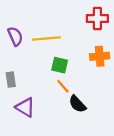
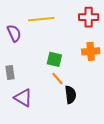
yellow line: (46, 39) -> (41, 19), moved
black semicircle: (77, 104) -> (71, 95), turned -144

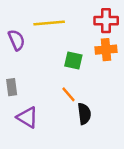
orange cross: (91, 51) -> (106, 50), moved
green square: (54, 59) -> (73, 61), moved

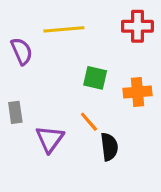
orange cross: (106, 50) -> (137, 92), moved
purple triangle: (27, 117) -> (50, 139), moved, turned 35

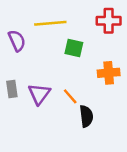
green square: (95, 78) -> (74, 48), moved
purple triangle: (50, 139) -> (39, 94), moved

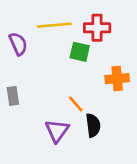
red cross: (109, 21) -> (97, 28), moved
purple triangle: (39, 94) -> (57, 131), moved

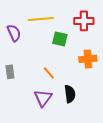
red cross: (97, 28) -> (84, 21), moved
orange line: (76, 104) -> (49, 73), moved

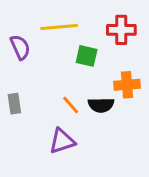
black semicircle: (70, 94) -> (101, 105), moved, turned 96
purple triangle: (43, 98) -> (62, 141), turned 36

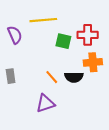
red cross: (121, 30) -> (88, 35), moved

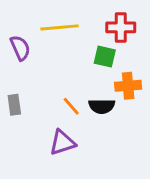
red cross: (88, 35) -> (121, 27), moved
green square: (63, 41) -> (105, 57), moved

